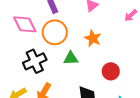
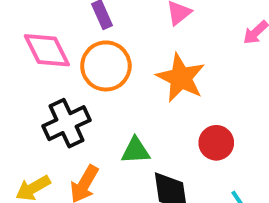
orange star: (93, 38) -> (181, 78), size x1.4
green triangle: (71, 58) -> (135, 151), moved

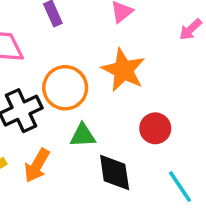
orange circle: (106, 66) -> (65, 88), moved

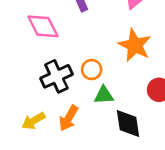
orange circle: (65, 88) -> (92, 70), moved, size x0.6

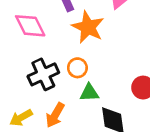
orange star: (135, 45) -> (88, 27), moved

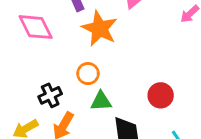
black cross: (43, 74) -> (50, 95), moved, size x0.7

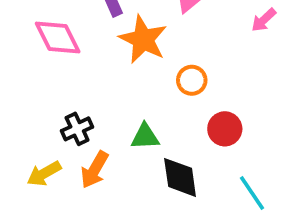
orange circle: (88, 74) -> (192, 80), moved

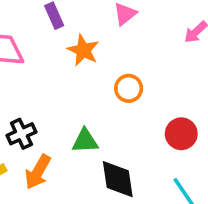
orange star: (143, 39) -> (83, 50), size x0.7
red circle: (225, 129) -> (181, 134), moved

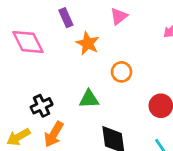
green triangle: (85, 141) -> (89, 99), moved

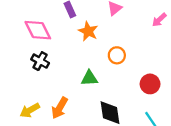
black cross: (42, 106) -> (40, 61), moved, turned -36

